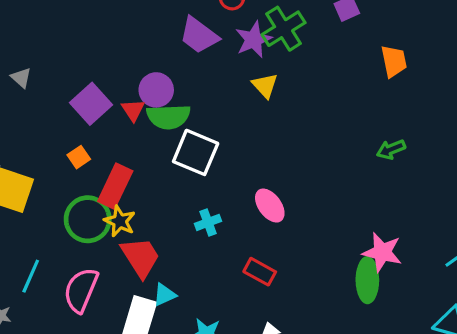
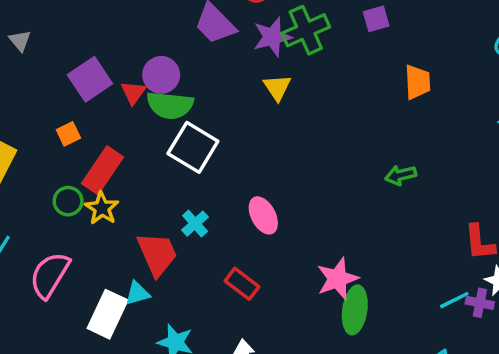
green circle: (88, 219) -> (68, 201), size x0.6
cyan cross: (208, 222) -> (195, 224), turned -30
pink star: (382, 252) -> (338, 279), moved, turned 30
red trapezoid: (140, 257) -> (157, 254), moved

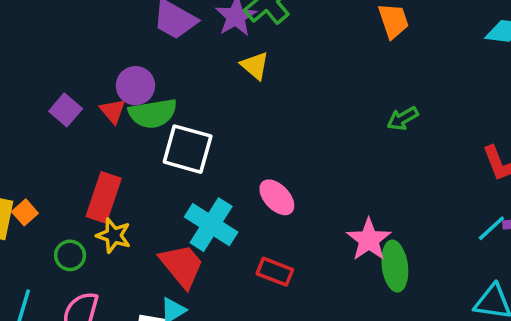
purple square: (90, 79) -> (66, 110), size x0.7
orange square: (68, 134) -> (25, 212), moved
green circle: (68, 201) -> (70, 255), moved
cyan cross: (195, 224) -> (211, 225), size x1.8

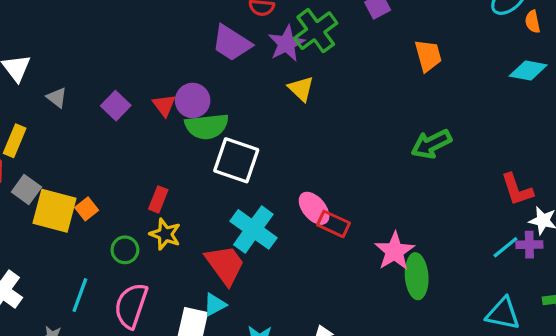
purple square: (66, 110) -> (116, 106), moved
red triangle: (113, 111) -> (164, 105), moved
green arrow: (403, 119) -> (431, 144), size x1.4
red rectangle: (104, 197) -> (158, 199), size x0.6
red rectangle: (275, 272) -> (334, 224), moved

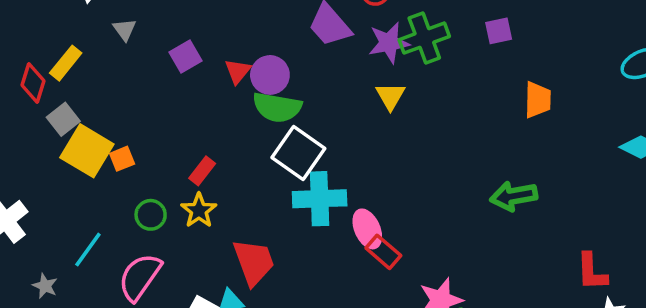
cyan cross: (253, 229) -> (320, 199), moved, turned 36

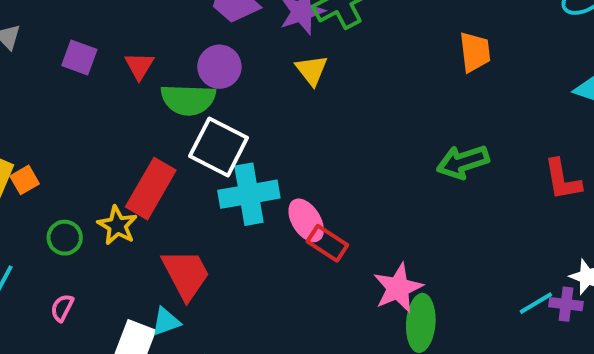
purple square: (186, 57) -> (79, 58), turned -32
purple circle: (270, 75) -> (219, 67), moved
red rectangle: (202, 171) -> (151, 189), moved, size x1.8
red L-shape: (592, 272) -> (563, 180), moved
pink semicircle: (140, 277) -> (62, 308), size x0.5

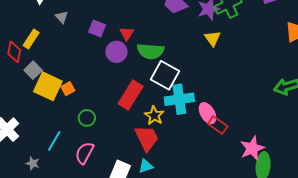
purple circle: (219, 67) -> (116, 52), moved
yellow star: (117, 225) -> (154, 116), moved
pink semicircle: (62, 308) -> (85, 153), size x1.6
cyan triangle: (166, 322) -> (146, 166), moved

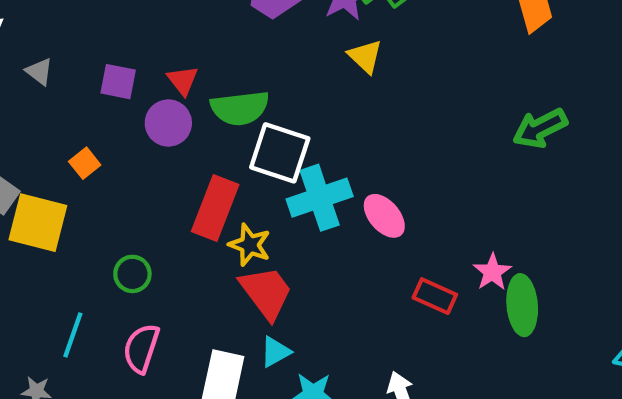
orange square: (68, 89) -> (85, 163), moved
yellow star: (154, 116) -> (250, 245), moved
red rectangle: (218, 125) -> (435, 296), moved
pink star: (252, 148) -> (492, 272), size x0.7

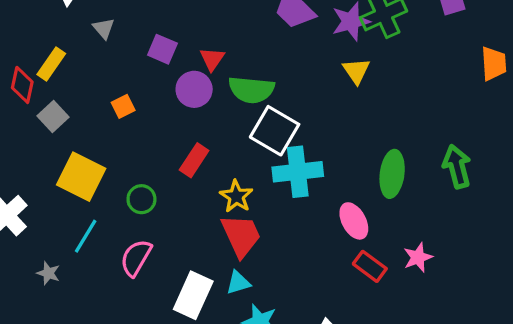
green arrow: (540, 128) -> (457, 167), moved, turned 90
red rectangle: (215, 208) -> (194, 160), moved, size x0.7
pink ellipse: (384, 216) -> (354, 221), moved
yellow square: (38, 223) -> (81, 177), moved
green ellipse: (522, 305) -> (392, 174), moved

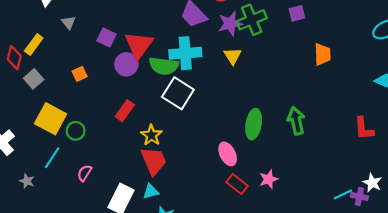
red triangle: (212, 59) -> (139, 45), size x1.8
cyan cross: (298, 172) -> (185, 53), moved
green circle: (141, 199) -> (76, 131), moved
pink semicircle: (136, 258) -> (85, 173), size x0.7

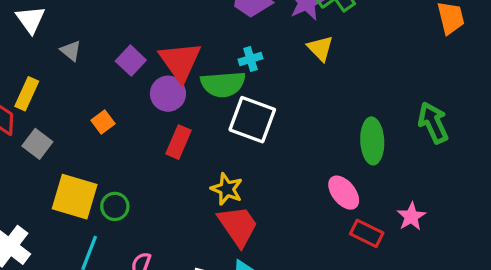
purple square: (107, 37) -> (131, 61), turned 30
cyan cross: (185, 53) -> (251, 59), size x0.5
red rectangle: (125, 111) -> (179, 142), moved

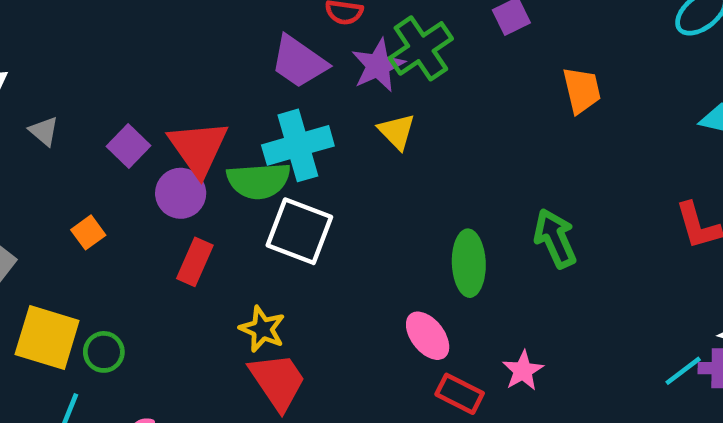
cyan cross: (251, 59) -> (298, 145), size x2.0

